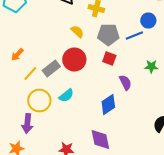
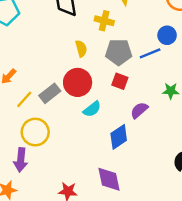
yellow semicircle: (77, 32) -> (81, 49), turned 32
purple semicircle: (125, 82) -> (139, 110), turned -105
cyan semicircle: (66, 96) -> (92, 109), moved

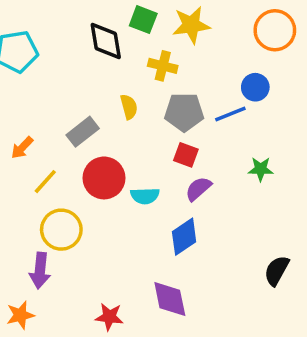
red circle: (78, 82) -> (104, 178), moved
gray rectangle: (50, 93) -> (83, 132), moved
cyan semicircle: (92, 109) -> (145, 196), turned 36
purple semicircle: (139, 110) -> (198, 189), moved

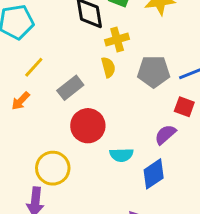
yellow cross: (163, 66) -> (117, 39), moved, turned -30
red square: (186, 155) -> (184, 107), moved
yellow line: (45, 182) -> (34, 67), moved
cyan semicircle: (145, 196) -> (121, 155), moved

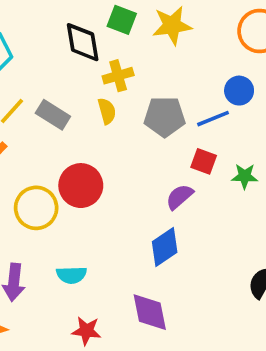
gray rectangle: (70, 88) -> (53, 115), moved, turned 70
cyan semicircle: (121, 155) -> (72, 275), moved
yellow circle: (53, 168) -> (36, 208), moved

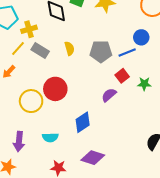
yellow cross: (118, 76) -> (29, 29), moved
red square: (204, 161) -> (122, 76), turned 32
blue diamond: (165, 247) -> (83, 122), moved
purple diamond: (150, 312) -> (93, 158), turned -60

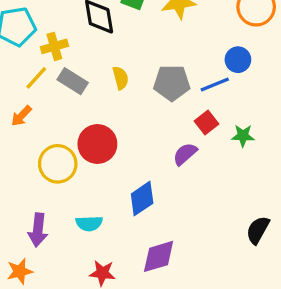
purple diamond: (93, 158) -> (159, 256), turned -35

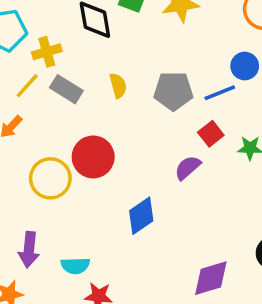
cyan semicircle: (89, 223) -> (75, 266), moved
purple diamond: (159, 256) -> (211, 278), moved

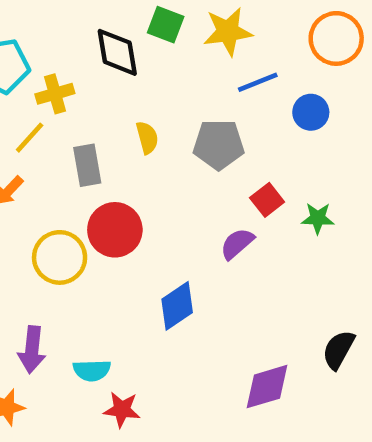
gray rectangle: (66, 89) -> (87, 165), moved, turned 48
blue line: (220, 93) -> (258, 82), moved

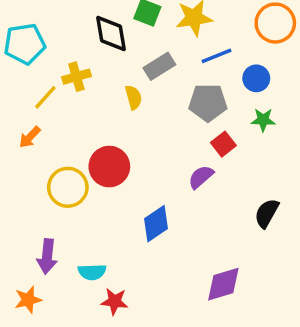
yellow cross: (55, 94) -> (76, 77), moved
gray pentagon: (219, 144) -> (208, 103), moved
gray rectangle: (87, 165) -> (159, 66), moved, turned 68
green star: (318, 218) -> (263, 120), moved
black semicircle: (338, 350) -> (267, 213), moved

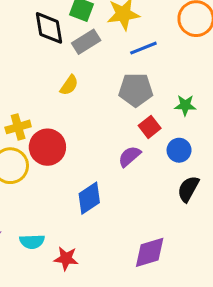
gray rectangle: (159, 66) -> (86, 42), moved
yellow cross: (76, 77) -> (18, 127), moved
blue circle: (256, 78) -> (179, 150), moved
yellow semicircle: (134, 97) -> (69, 85), turned 50
red star: (114, 301) -> (66, 259), moved

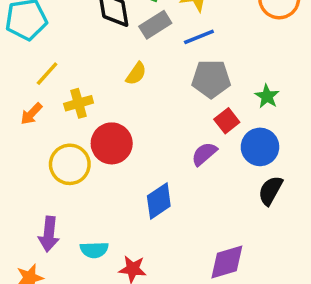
blue line: (143, 48) -> (199, 37), moved
green star: (185, 105) -> (267, 96), turned 30
yellow cross: (18, 127) -> (79, 103), moved
blue circle: (179, 150) -> (260, 147), size x1.4

